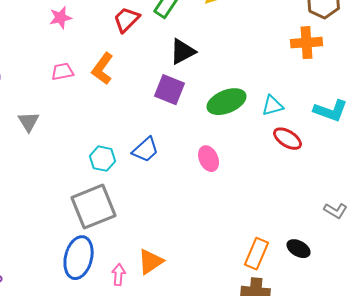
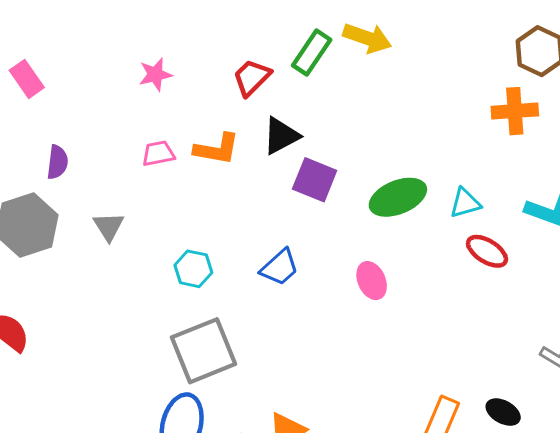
black triangle: (183, 52) -> (281, 136), moved
orange L-shape: (103, 69) -> (217, 149), turned -116
cyan hexagon: (103, 159) -> (193, 269), moved

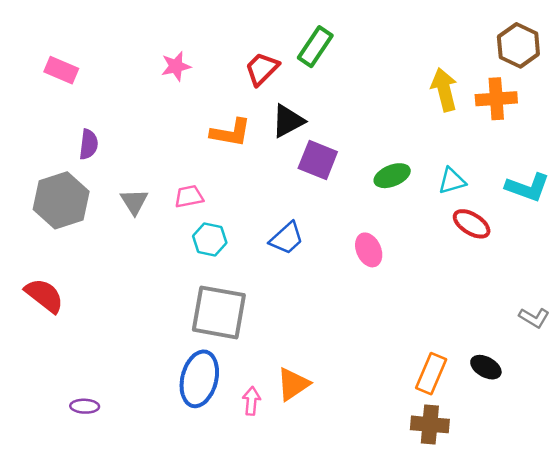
yellow arrow: (367, 38) -> (444, 90), moved, turned -123
pink rectangle: (27, 79) -> (61, 70), turned -32
pink trapezoid: (158, 153) -> (189, 196), moved
green ellipse: (398, 197) -> (392, 176), size x0.7
gray square: (204, 351) -> (219, 312), turned 32

